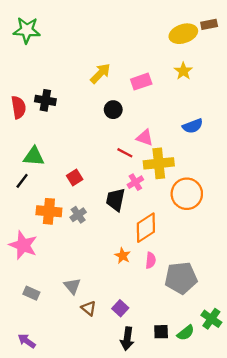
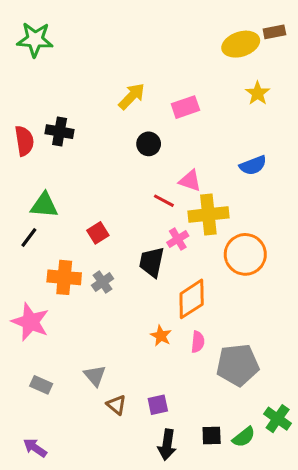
yellow star: (183, 71) -> (258, 93), moved
purple square: (120, 308) -> (158, 405), turned 35

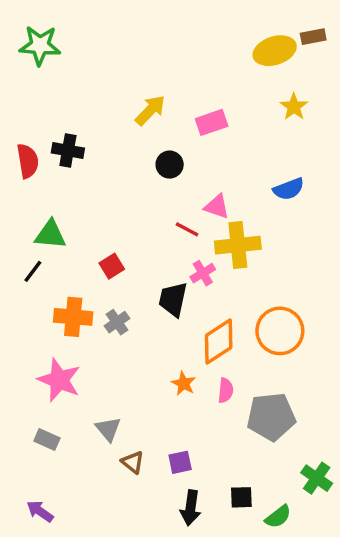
orange circle: (245, 254) -> (280, 331), moved
pink star: (30, 322) -> (59, 380), moved
green semicircle: (244, 437) -> (278, 517), moved

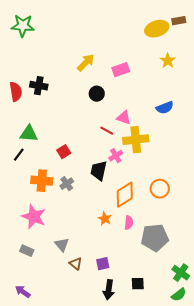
orange circle: (280, 331) -> (160, 189), size x0.7
green semicircle: (278, 517) -> (179, 295), moved

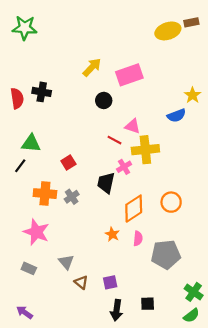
yellow star: (168, 61) -> (193, 95), moved
pink rectangle: (121, 70) -> (129, 75), size x1.4

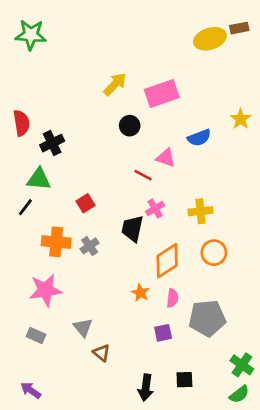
black cross: (42, 92) -> (52, 143), moved, turned -36
blue semicircle: (176, 115) -> (199, 138), moved
yellow cross: (145, 150) -> (200, 211), moved, size x0.7
pink star: (36, 232) -> (45, 290), turned -30
purple square: (110, 282) -> (163, 333), moved

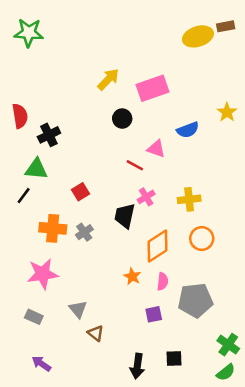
purple arrow: (31, 390) -> (41, 364), moved

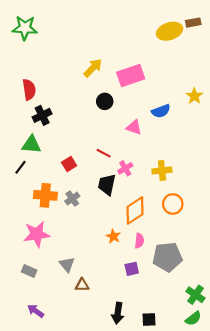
red semicircle: (20, 116) -> (29, 89), moved
red line: (135, 165) -> (104, 153), moved
brown triangle: (96, 333) -> (82, 285), turned -40
black square: (174, 358) -> (149, 320), moved

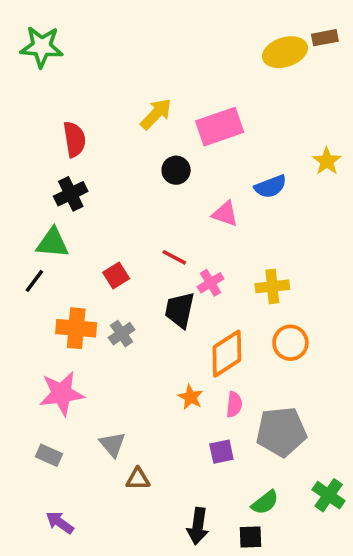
red semicircle: (29, 89) -> (74, 139), moved
green semicircle: (193, 318) -> (265, 502), moved

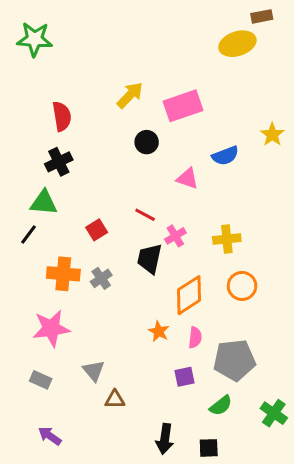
brown rectangle: (325, 38) -> (262, 16), moved
green semicircle: (265, 502) -> (221, 406), moved

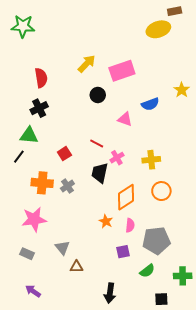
green cross: (274, 413) -> (183, 276), turned -36
black square: (209, 448) -> (161, 299), moved

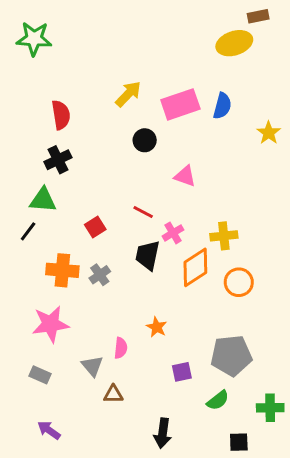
blue semicircle: (150, 104) -> (222, 106), moved, turned -54
orange diamond: (126, 197) -> (195, 267), moved
pink semicircle: (130, 225) -> (121, 348), moved

